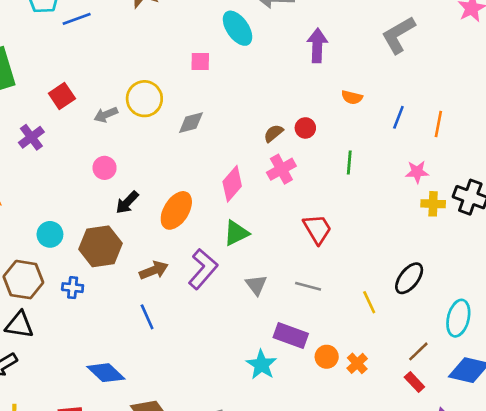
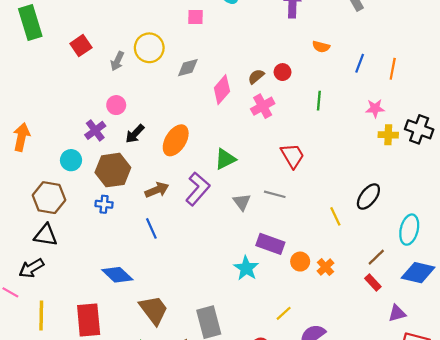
gray arrow: (106, 115) -> (117, 61), turned -42
purple cross: (31, 137) -> (95, 130), moved
pink diamond: (232, 184) -> (222, 90), moved
gray line: (308, 286) -> (275, 194), moved
blue cross: (73, 288) -> (104, 204), moved

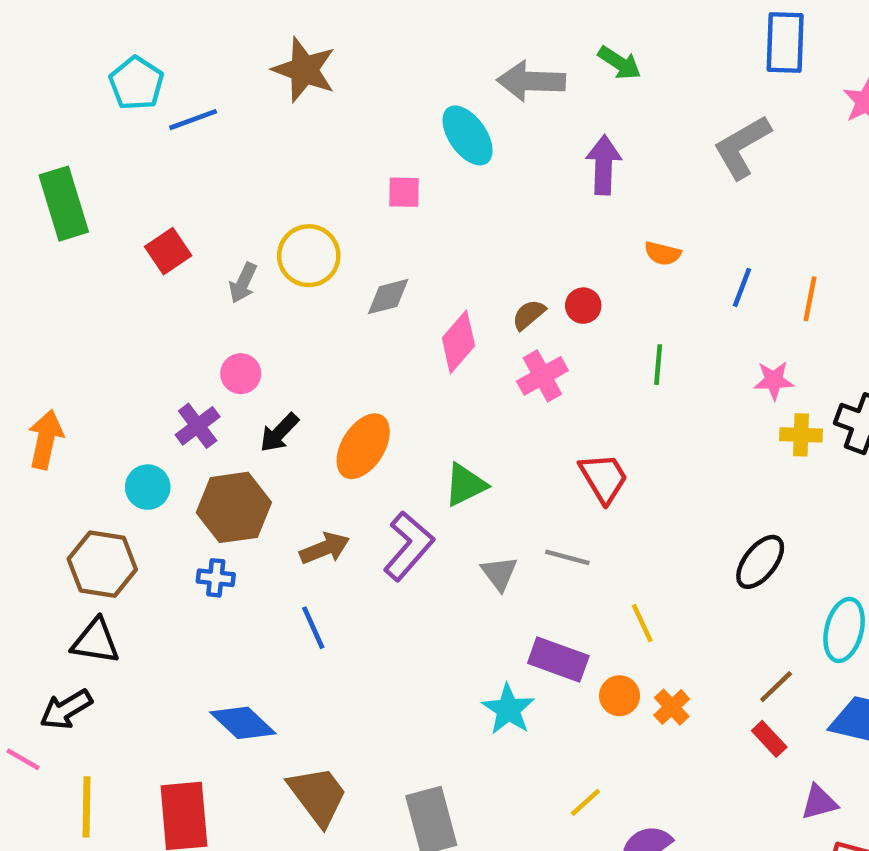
yellow line: (335, 216) -> (642, 623), moved

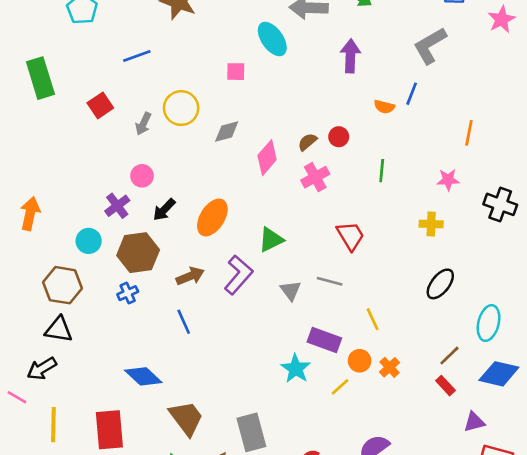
blue line: (193, 120) -> (137, 56), moved
blue line: (742, 287) -> (412, 94), moved
yellow cross: (801, 435) -> (431, 224), moved
blue cross: (216, 578) -> (128, 293), turned -30
yellow line: (585, 802) -> (340, 387), moved

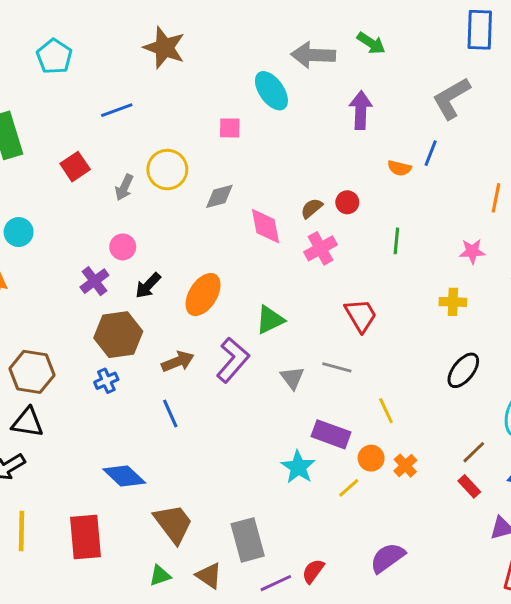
pink diamond: (267, 158) -> (265, 226), turned -52
cyan circle: (89, 241) -> (19, 232), moved

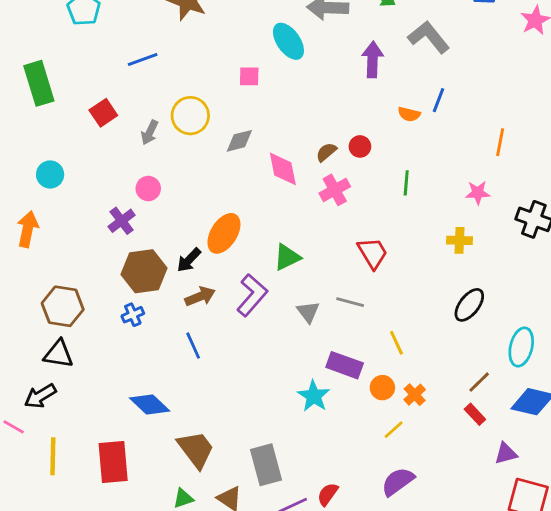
gray L-shape: (451, 98) -> (429, 37), moved, turned 81
black arrow: (148, 286) -> (189, 260), moved
yellow line: (349, 488) -> (394, 430), moved

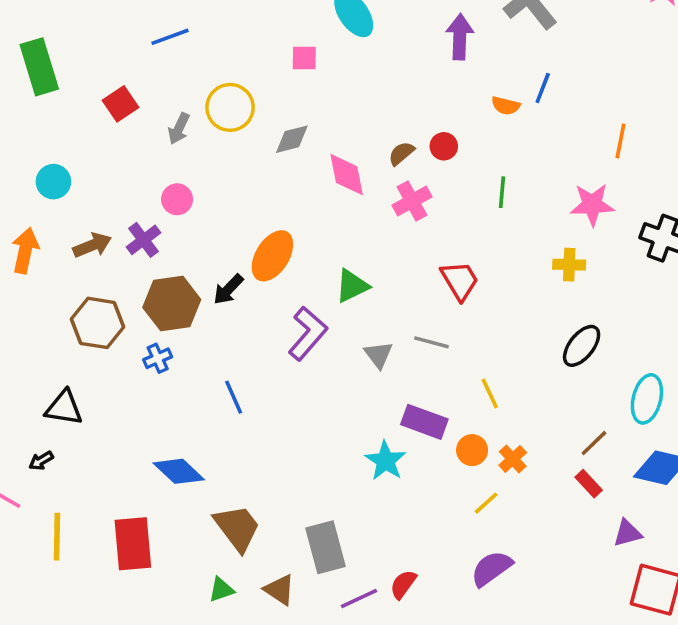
pink star: (478, 193) -> (592, 205), size x1.4
brown arrow: (200, 296) -> (92, 245), moved
brown hexagon: (63, 306) -> (98, 323), moved
black arrow: (40, 396) -> (41, 461), size x0.6

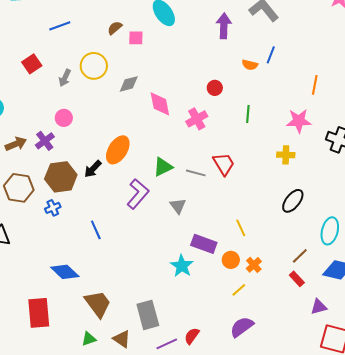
brown semicircle: (401, 153) -> (115, 28), moved
gray line: (431, 342) -> (196, 173), moved

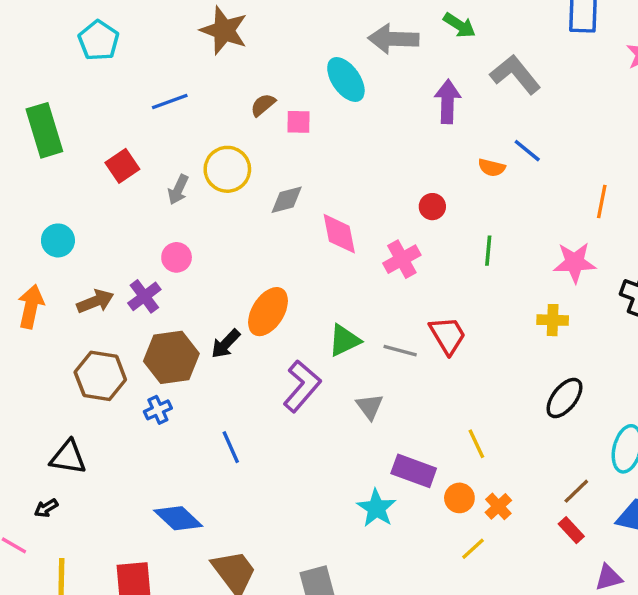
blue line: (271, 55) -> (527, 151), turned -72

